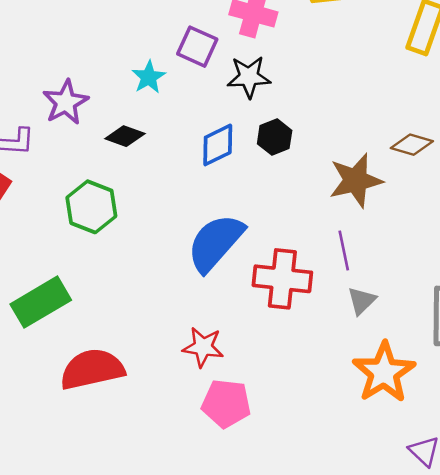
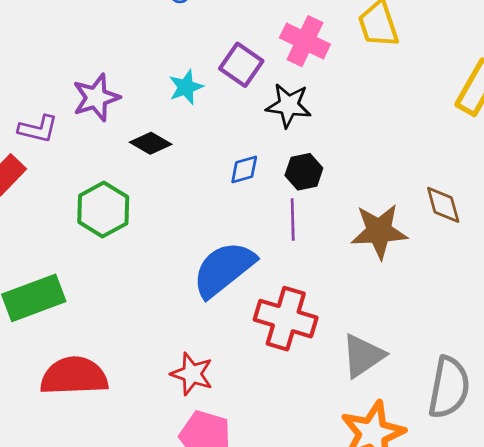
blue diamond: (218, 145) -> (244, 169), size x0.7
brown diamond: (412, 145) -> (443, 205), turned 48
purple line: (344, 250) -> (293, 219), moved
gray triangle: (362, 301) -> (363, 356), size x1.5

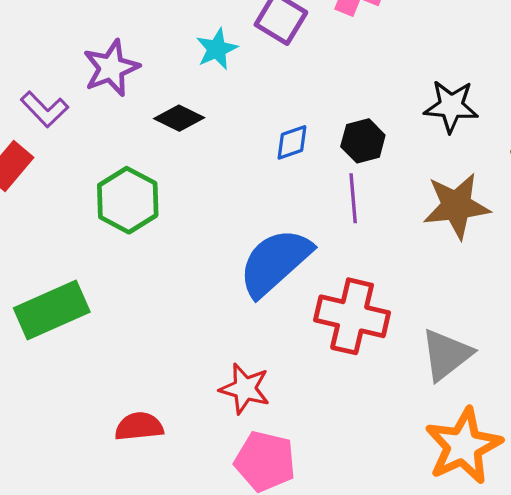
black star: (289, 105) -> (451, 106), moved
purple L-shape: (38, 129) -> (44, 109), turned 36
red semicircle: (74, 376) -> (139, 426), moved, size x0.6

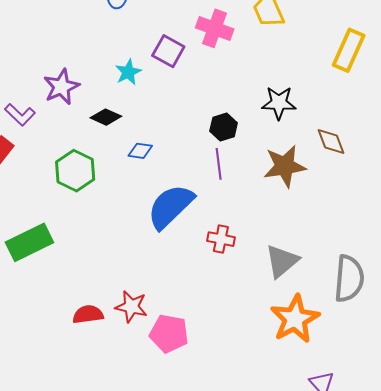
blue diamond: (292, 142) -> (140, 151), moved, turned 30
red cross: (352, 316) -> (221, 239), size x0.6
red star: (245, 389) -> (131, 307), moved

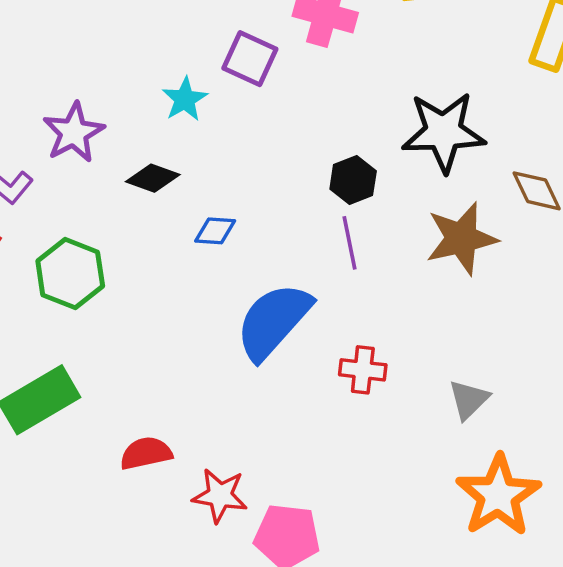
black star: (279, 103) -> (444, 132), size x1.4
green hexagon: (75, 171) -> (70, 273), moved
gray triangle: (282, 261) -> (469, 400), size x0.7
red semicircle: (88, 314) -> (146, 453), moved

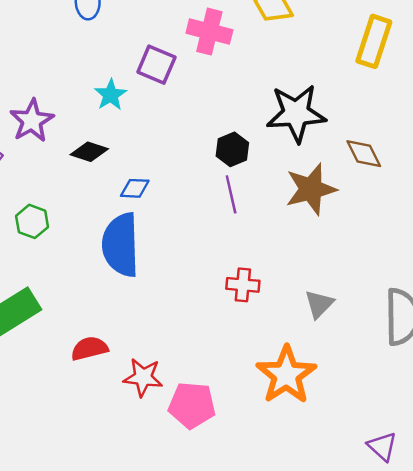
green hexagon: (70, 273) -> (32, 221), size x0.7
blue semicircle: (273, 321) -> (121, 245), moved, turned -42
orange star: (498, 496) -> (286, 375), moved

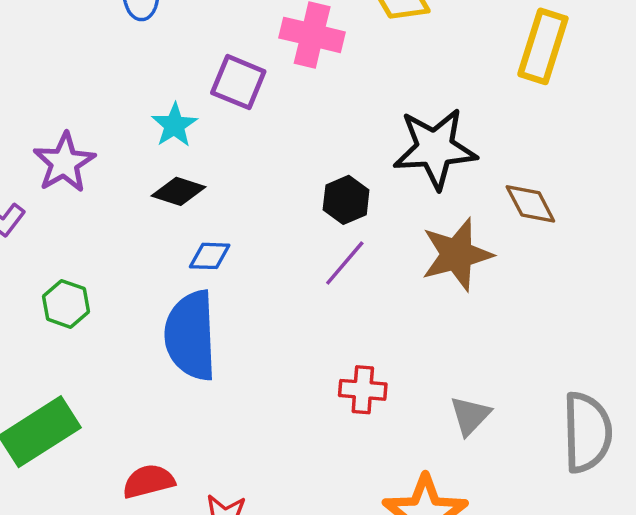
black diamond: (89, 152) -> (178, 191), moved
purple line: (231, 194) -> (345, 263), turned 54

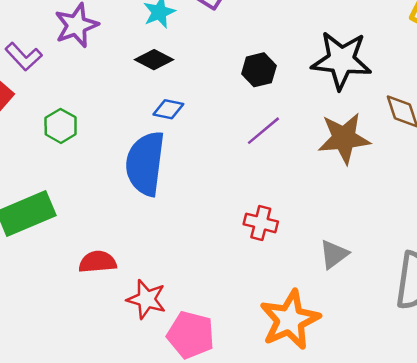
black hexagon: (346, 200) -> (259, 70), moved

